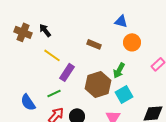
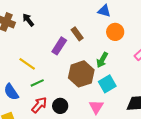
brown rectangle: (94, 44) -> (77, 34), turned 32
yellow line: (52, 55) -> (27, 64), moved
purple rectangle: (67, 72) -> (59, 46), moved

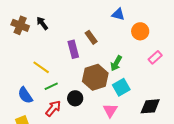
orange circle: (115, 32) -> (140, 31), moved
purple rectangle: (59, 46) -> (73, 49), turned -48
black circle: (60, 106) -> (75, 98), moved

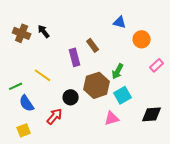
green line: (51, 86) -> (16, 86), moved
black circle: (75, 98) -> (71, 97), moved
pink triangle: (110, 110) -> (112, 118), turned 42

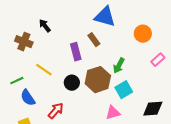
blue triangle: (120, 22) -> (105, 17), moved, size x1.6
brown cross: (22, 33) -> (24, 42), moved
black circle: (71, 97) -> (72, 83), moved

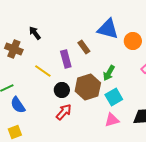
blue triangle: (105, 17) -> (108, 29), moved
yellow line: (44, 70) -> (43, 71), moved
red arrow: (56, 111) -> (64, 112), moved
pink triangle: (113, 113) -> (112, 120), moved

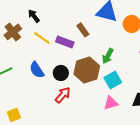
brown cross: (14, 49) -> (13, 32), turned 30
purple rectangle: (66, 59) -> (65, 42), turned -54
yellow line: (43, 71) -> (42, 38), moved
blue semicircle: (18, 105) -> (37, 70), moved

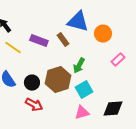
brown rectangle: (83, 30) -> (63, 40), moved
purple rectangle: (65, 42) -> (39, 41), moved
red arrow: (63, 95) -> (34, 105), turned 78

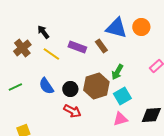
orange circle: (103, 34) -> (141, 27), moved

